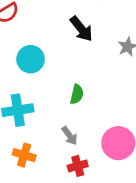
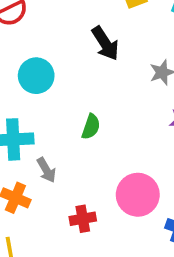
gray arrow: (70, 136) -> (46, 170), moved

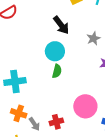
cyan circle: (36, 76) -> (55, 51), moved
gray arrow: (46, 170) -> (34, 124), moved

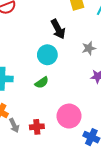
green semicircle: (57, 71) -> (42, 83), moved, turned 32

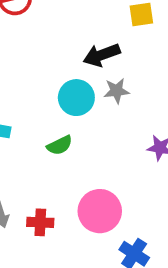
black arrow: (58, 29) -> (102, 55), turned 90
gray star: (89, 48) -> (117, 91), moved

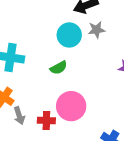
pink circle: (100, 211) -> (71, 106), moved

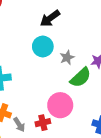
gray star: (96, 30) -> (67, 57), moved
green semicircle: (59, 68) -> (81, 78), moved, size x1.5

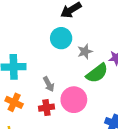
red cross: (43, 123) -> (46, 108), moved
gray arrow: (19, 125) -> (49, 84), moved

